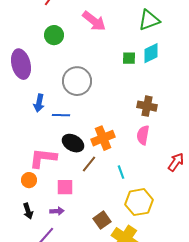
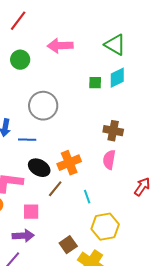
green triangle: (149, 20) -> (115, 45), turned 50
pink arrow: (94, 21) -> (60, 46), turned 140
purple arrow: (57, 211) -> (23, 236), size x1.5

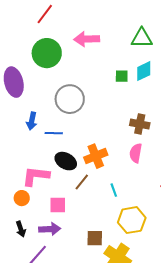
green triangle: (115, 45) -> (142, 38), turned -30
green circle: (20, 60) -> (47, 53), size x1.5
brown square: (68, 245) -> (95, 238), turned 36

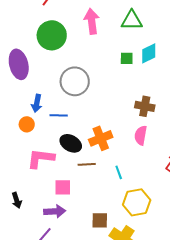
green triangle: (142, 38) -> (132, 20), moved
pink arrow: (87, 39) -> (92, 21), turned 85
brown line: (82, 182) -> (87, 164), turned 48
orange circle: (22, 198) -> (27, 124), moved
black arrow: (21, 229) -> (17, 200), moved

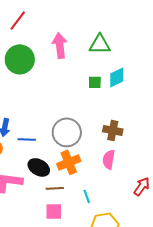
gray circle: (75, 81) -> (67, 132), moved
pink square: (63, 187) -> (54, 211), moved

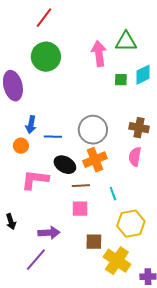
pink arrow: (60, 45) -> (99, 54), moved

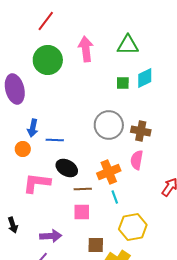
pink arrow: (99, 54) -> (86, 49), moved
gray circle: (93, 130) -> (109, 125), moved
orange cross: (95, 160) -> (109, 172), moved

